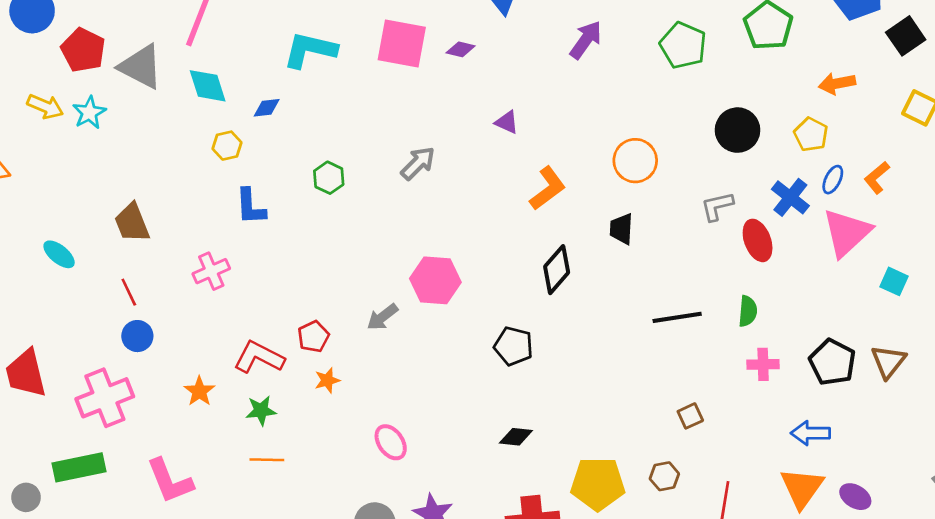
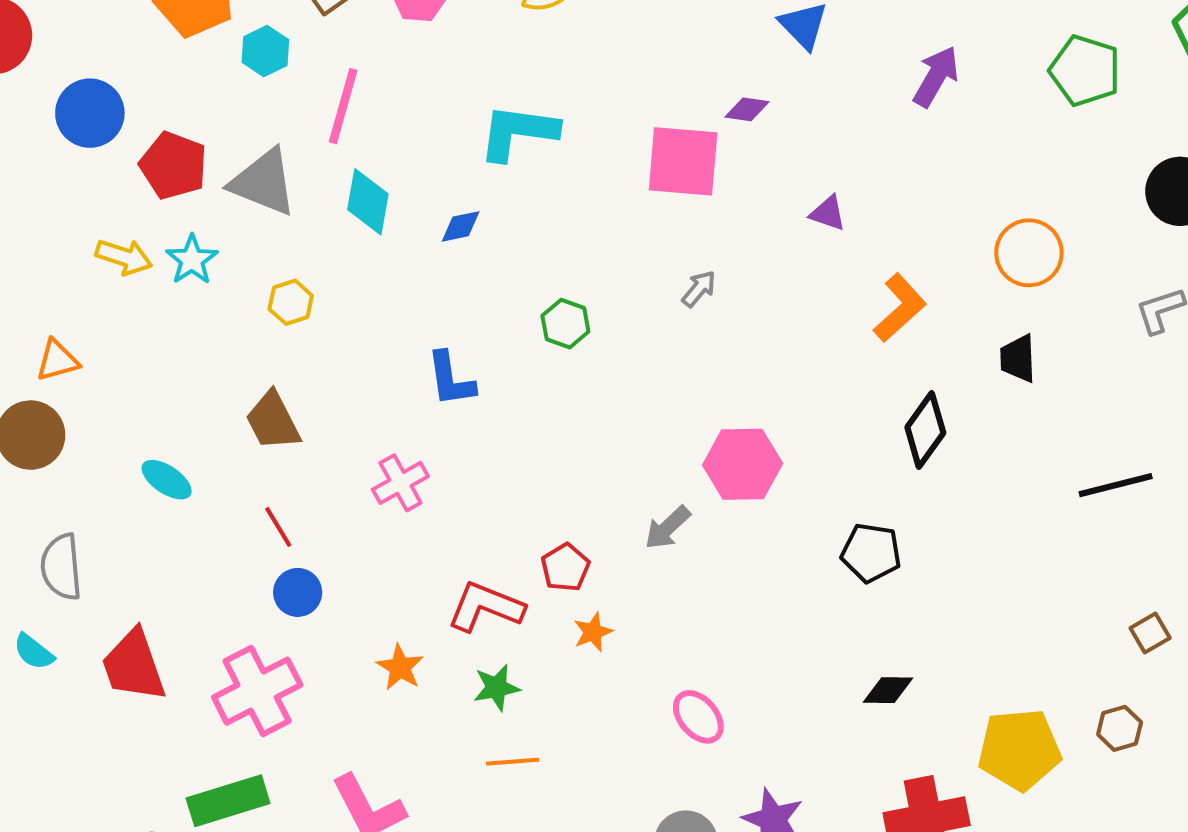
pink square: (402, 43) -> (683, 161), moved
cyan diamond: (208, 86) -> (368, 202), turned 33
yellow hexagon: (227, 146) -> (291, 302), moved
gray arrow: (418, 163) -> (699, 289), size x0.7

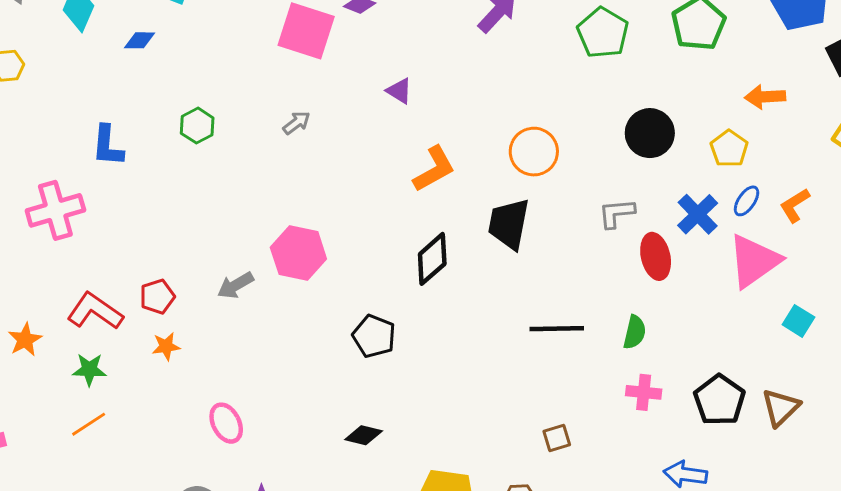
black trapezoid: (1018, 359) -> (509, 224), size x1.5
pink cross: (400, 483) -> (55, 210), size x1.4
orange line: (513, 762) -> (89, 424), turned -42

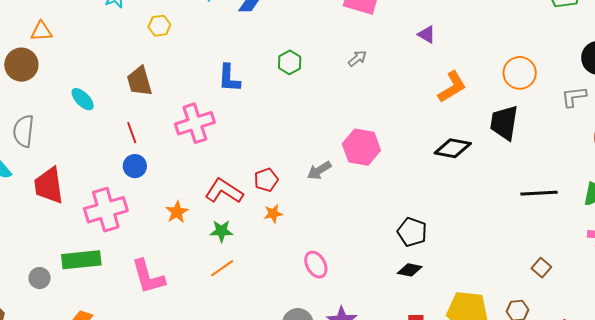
gray L-shape: (616, 213) -> (574, 97), moved
black diamond: (432, 259) -> (453, 148), turned 54
black pentagon: (374, 336) -> (412, 232), moved
brown square: (557, 438) -> (541, 268), turned -30

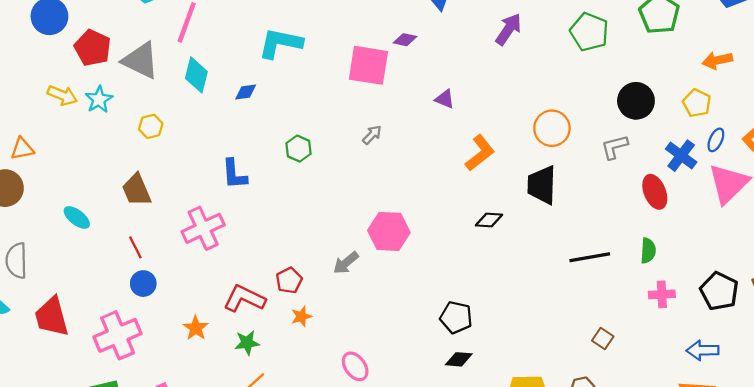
black diamond: (453, 148) -> (489, 220), size x0.7

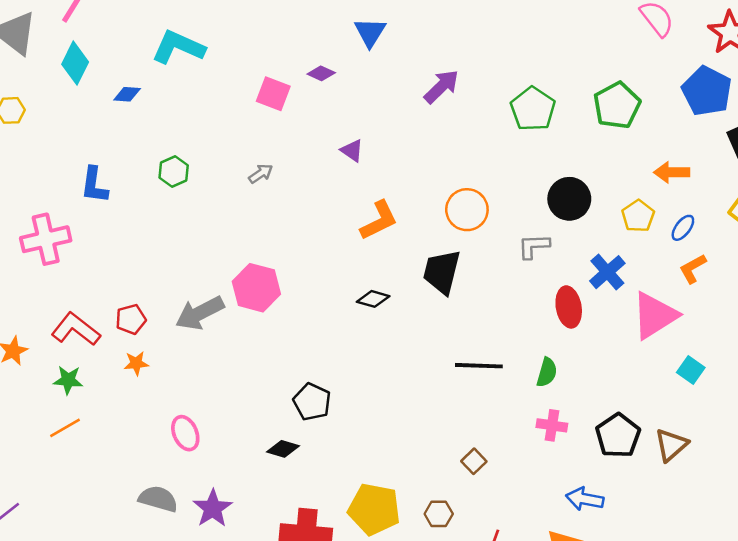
pink square: (368, 65) -> (273, 94), size x0.7
blue ellipse: (716, 140) -> (683, 228), moved
gray arrow: (346, 263) -> (200, 313), size x1.5
black diamond: (459, 359) -> (283, 449), moved

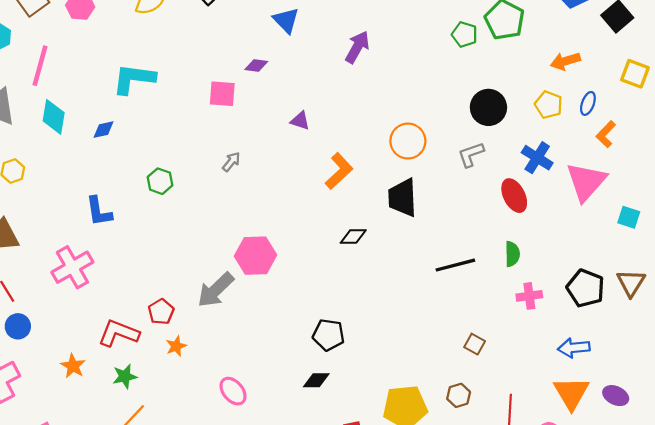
green pentagon: (533, 109) -> (465, 34), moved, size x0.7

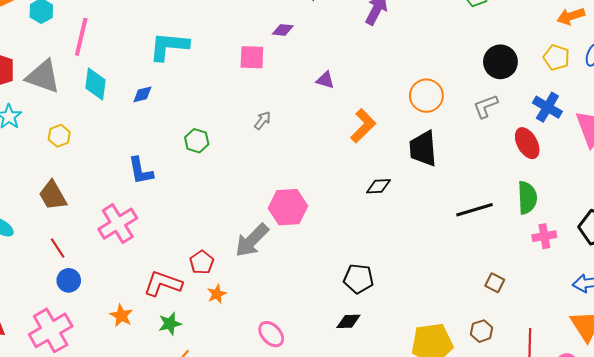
green semicircle: (512, 254) -> (527, 198), size x1.4

